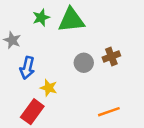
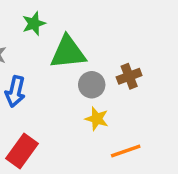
green triangle: (71, 20) -> (68, 52), moved
yellow star: (49, 88) -> (97, 119), moved

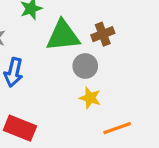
brown cross: (129, 76) -> (103, 34), moved
red rectangle: (22, 151) -> (20, 128), turned 76

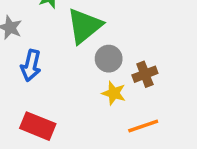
brown cross: (103, 34) -> (145, 74), moved
green triangle: (63, 36) -> (84, 26), turned -33

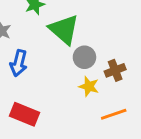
green triangle: (84, 26) -> (64, 29), turned -40

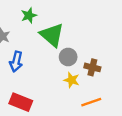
brown cross: (115, 70) -> (92, 67), turned 35

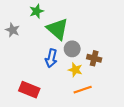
blue arrow: (16, 62) -> (51, 58), moved
orange line: (91, 102) -> (83, 90), moved

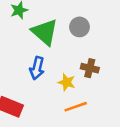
gray circle: (72, 49) -> (80, 27), moved

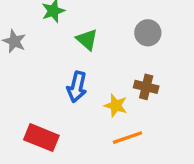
gray circle: (80, 27) -> (148, 33), moved
green triangle: (45, 32) -> (87, 40), size x0.6

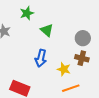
gray circle: (148, 33) -> (83, 38), moved

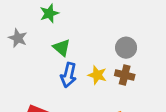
green triangle: (47, 30) -> (62, 48), moved
yellow star: (64, 69) -> (97, 75), moved

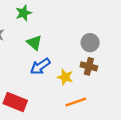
blue arrow: (69, 75) -> (40, 66), turned 42
yellow star: (97, 75) -> (65, 77), moved

